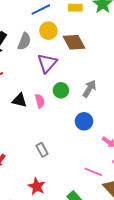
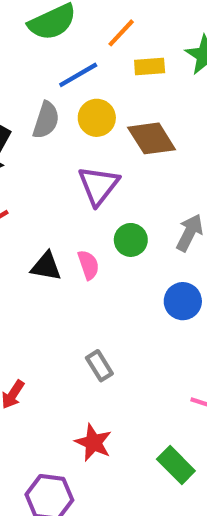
gray semicircle: (24, 41) -> (46, 120), moved

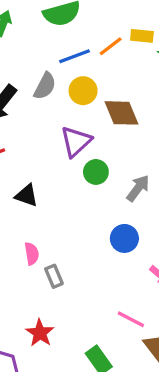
orange line: (121, 33) -> (111, 46), moved
yellow rectangle: (150, 67) -> (142, 36), moved
green circle: (131, 240) -> (96, 172), moved
pink semicircle: (88, 265) -> (32, 254), moved

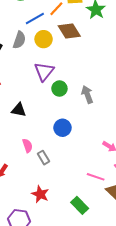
brown diamond: (121, 113) -> (69, 31), moved
gray arrow: (138, 188) -> (87, 94), turned -48
blue circle: (124, 238) -> (62, 128), moved

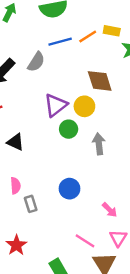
brown diamond: (69, 31) -> (100, 81), moved
yellow circle: (44, 39) -> (84, 106), moved
blue circle: (62, 128) -> (69, 189), moved

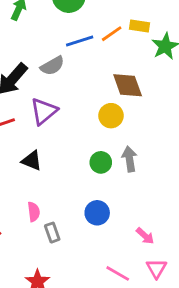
gray semicircle: (36, 62) -> (52, 66), turned 30
purple triangle: (56, 105) -> (44, 111), moved
green circle: (69, 129) -> (101, 162), moved

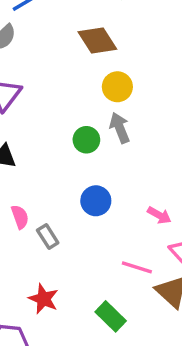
yellow circle: (111, 116) -> (117, 87), moved

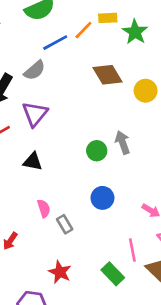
yellow circle: (117, 87) -> (146, 91), moved
pink line: (137, 267) -> (132, 250), turned 60
green rectangle: (111, 316) -> (113, 274), moved

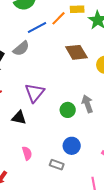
purple triangle: (35, 114) -> (35, 93), moved
gray rectangle: (65, 224) -> (57, 165), moved, turned -40

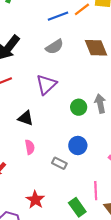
gray semicircle: (21, 48) -> (55, 47), moved
black triangle: (19, 118) -> (26, 118), moved

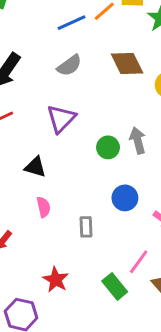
blue circle: (78, 145) -> (125, 198), moved
gray rectangle: (59, 163) -> (86, 227), turned 64
pink line: (96, 191) -> (139, 262), turned 42

